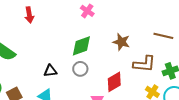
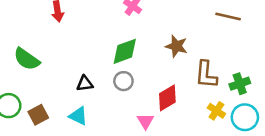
brown line: (163, 36) -> (228, 16), moved
brown L-shape: (144, 64) -> (206, 75), turned 90

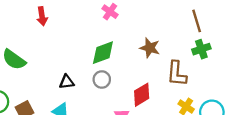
brown line: (228, 16) -> (197, 21), turned 60
green cross: (240, 84) -> (201, 49), moved

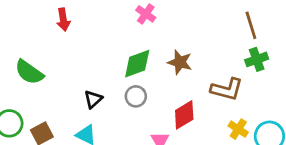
brown star: (150, 48) -> (180, 62), moved
brown L-shape: (177, 74) -> (227, 89), turned -80
black triangle: (67, 82) -> (93, 99), turned -35

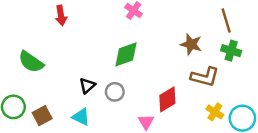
green cross: (257, 59) -> (231, 51), turned 36
brown star: (180, 62) -> (191, 44), moved
gray circle: (136, 96) -> (115, 92), moved

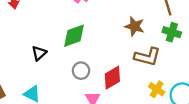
black triangle: (87, 86) -> (39, 53), moved
gray circle: (115, 92) -> (81, 71), moved

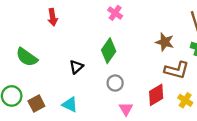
green diamond: (74, 36) -> (109, 51), turned -35
red diamond: (112, 78) -> (156, 95), moved

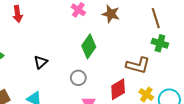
brown star: (165, 42) -> (111, 14), moved
green diamond: (109, 51) -> (89, 46), moved

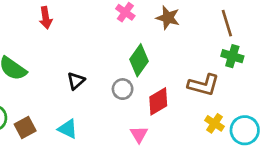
gray circle: (78, 78) -> (123, 89), moved
red diamond: (118, 89) -> (158, 101), moved

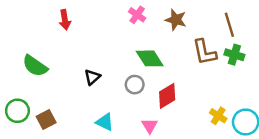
green diamond: (139, 60) -> (150, 58), turned -68
brown L-shape: (204, 85) -> (204, 52), moved, turned 64
cyan triangle: (68, 129) -> (105, 122), moved

